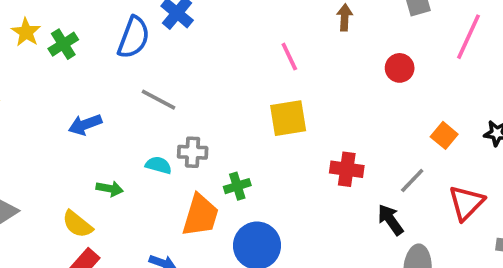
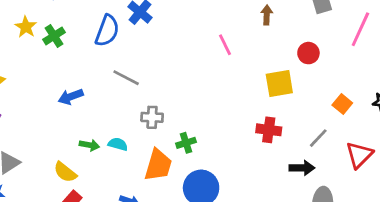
yellow square: (288, 118) -> (279, 84), moved
cyan semicircle: (159, 165) -> (118, 144), moved
black arrow: (390, 220) -> (302, 168), turned 125

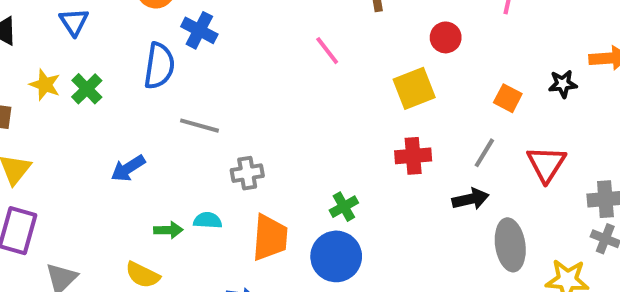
green cross: (186, 143) -> (344, 207), moved

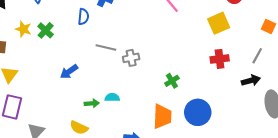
blue semicircle: (159, 66) -> (83, 17), size x0.7
gray cross: (247, 173) -> (131, 58), moved
green cross: (344, 207) -> (172, 81), moved
orange trapezoid: (270, 238) -> (162, 116), moved
blue circle: (336, 256) -> (198, 112), moved

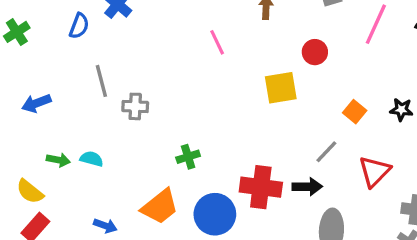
gray line: (106, 47) -> (101, 81), turned 48
red cross: (220, 59) -> (261, 187), moved, size x1.4
orange trapezoid: (162, 116) -> (160, 207), turned 35

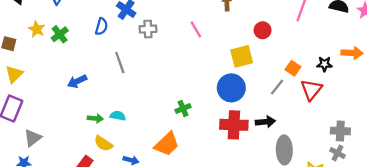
gray cross: (135, 106) -> (148, 29), moved
gray line: (326, 152) -> (277, 87), moved
red triangle: (374, 171) -> (311, 90), moved
yellow semicircle: (30, 192) -> (103, 144), moved
blue circle: (215, 214) -> (231, 88), moved

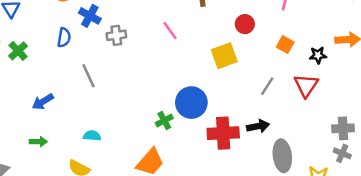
orange square: (293, 68) -> (285, 45), moved
blue circle: (231, 88) -> (191, 103), moved
green arrow: (95, 118) -> (38, 142), moved

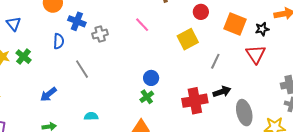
orange square: (285, 45) -> (235, 24), size x1.6
gray line: (267, 86) -> (215, 61), moved
blue circle: (191, 103) -> (151, 78), moved, size x0.6

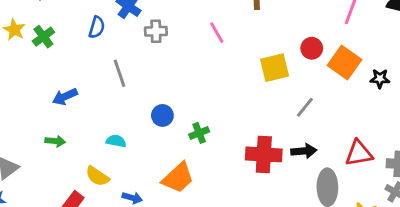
red circle: (201, 12) -> (312, 48), moved
red triangle: (256, 54) -> (359, 153), moved, turned 40
blue circle: (151, 78) -> (162, 115), moved

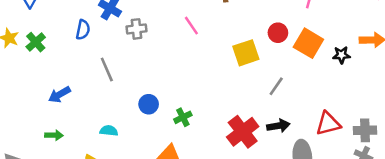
red cross: (264, 154) -> (243, 132), turned -36

